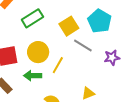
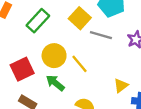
yellow line: (58, 65) -> (79, 64), turned -54
green arrow: (33, 76) -> (55, 83), turned 54

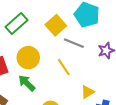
yellow line: (79, 64) -> (64, 67), moved

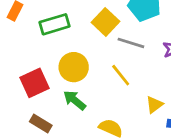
green rectangle: (17, 23) -> (55, 24), turned 30

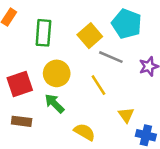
green rectangle: (55, 24) -> (43, 33), turned -75
yellow triangle: (154, 105) -> (126, 115), turned -35
brown rectangle: (41, 124) -> (22, 121), turned -30

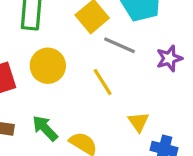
green arrow: (54, 104) -> (45, 128), moved

